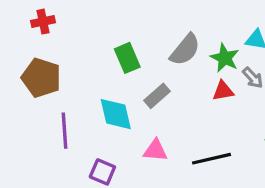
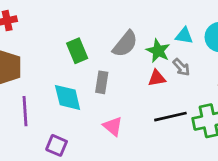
gray rectangle: (157, 96) -> (102, 82), turned -40
pink triangle: (155, 150) -> (113, 126), moved, turned 35
black line: (211, 159) -> (170, 117), moved

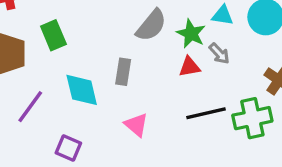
green rectangle: (77, 51) -> (53, 35), moved
purple line: (25, 111) -> (30, 107), turned 40

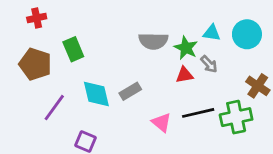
gray semicircle: (151, 25) -> (153, 41), turned 52
gray rectangle: (123, 72) -> (130, 91), moved, turned 50
pink triangle: (136, 125) -> (161, 122), moved

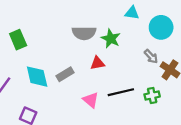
cyan triangle: (212, 33) -> (132, 13), moved
gray arrow: (209, 64) -> (151, 56), moved
red triangle: (185, 75) -> (97, 63), moved
green cross: (236, 117) -> (152, 96), size x0.6

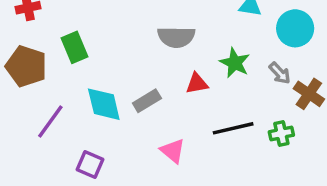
green star: (111, 39) -> (235, 63), moved
pink triangle: (91, 100) -> (173, 151), moved

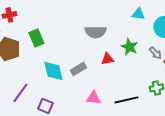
purple line: (50, 121) -> (20, 93), moved
black line: (233, 128) -> (126, 100), moved
pink triangle: (173, 151) -> (93, 98), turned -35

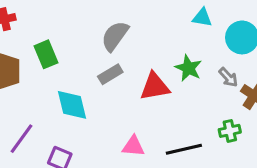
gray semicircle: (95, 32) -> (115, 36), moved, turned 125
red triangle: (107, 59) -> (155, 86), size x1.5
gray rectangle: (78, 69) -> (110, 74), moved

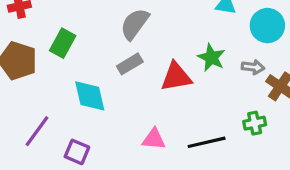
green rectangle: (46, 54) -> (63, 43), turned 52
gray arrow: (228, 77) -> (253, 67), turned -40

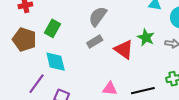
red triangle: (176, 77) -> (124, 50), turned 45
cyan diamond: (90, 96) -> (56, 62), moved

